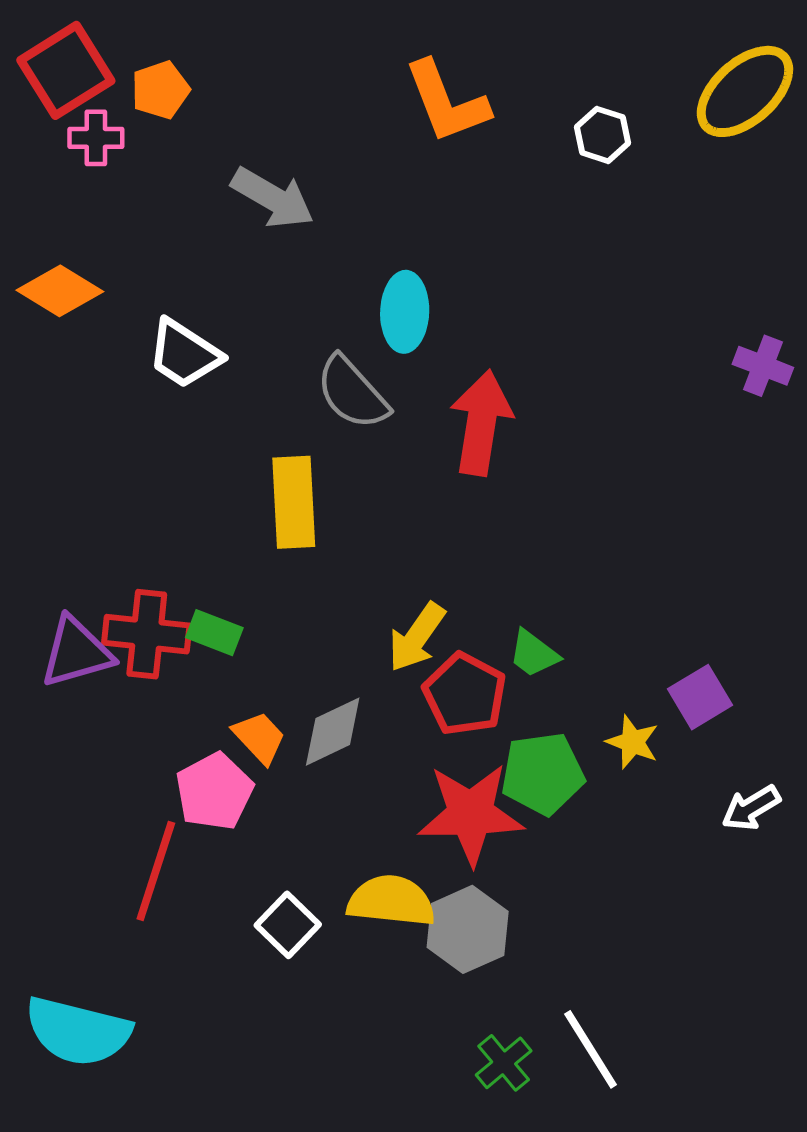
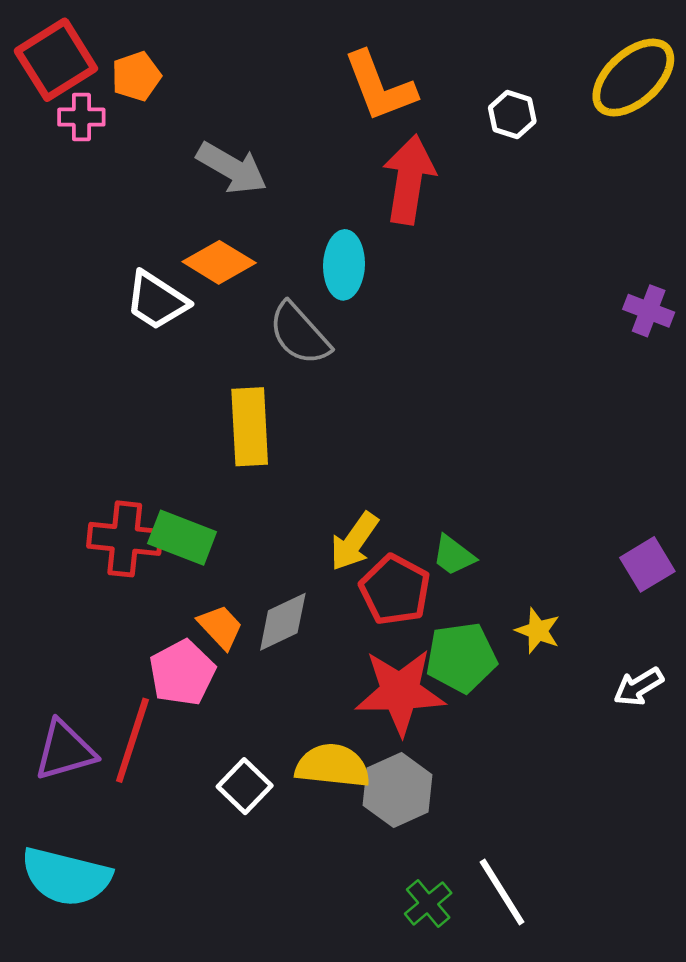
orange diamond: (60, 291) -> (219, 262), moved
red arrow: (481, 423) -> (409, 179), moved
green rectangle: (214, 633) -> (182, 538), size x1.4
purple triangle: (76, 652) -> (65, 751), moved
purple square: (700, 697) -> (647, 564), moved

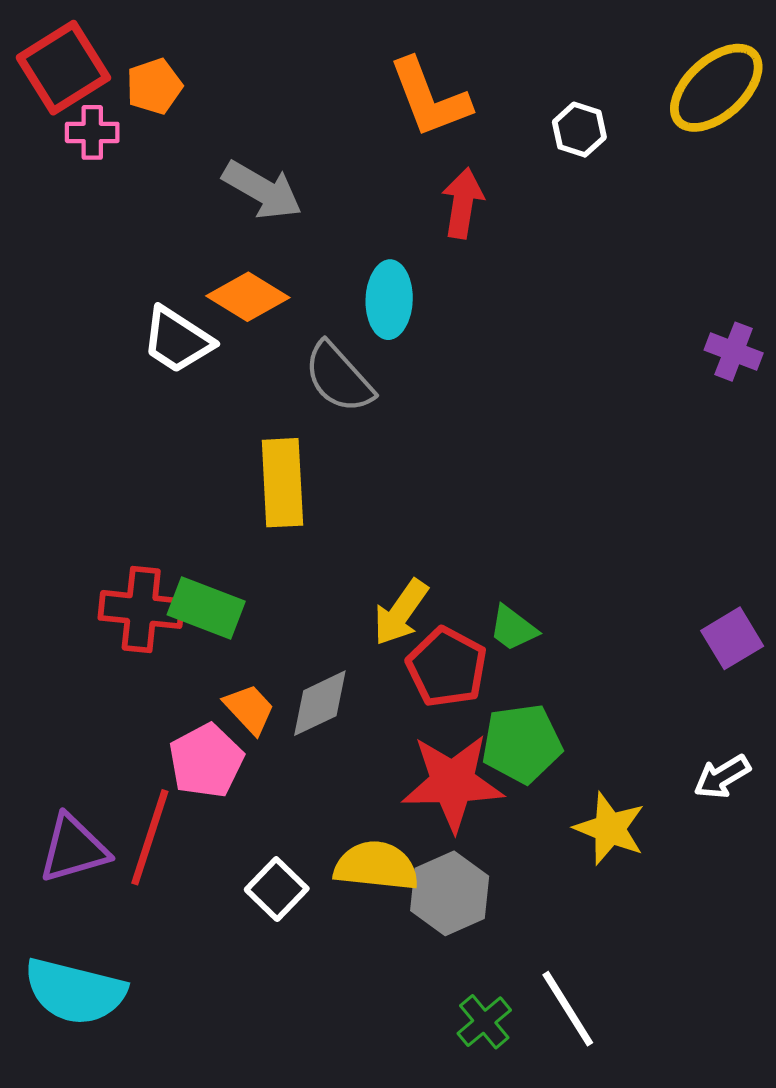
red arrow: (409, 179) -> (463, 203), size x0.7
yellow star: (538, 631) -> (610, 829), moved, size x1.4

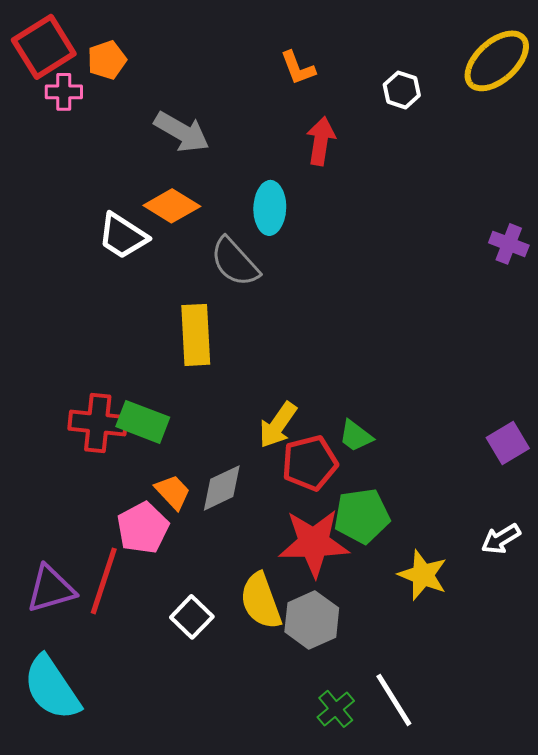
orange L-shape: (429, 98) -> (298, 68), size x0.6
red pentagon: (447, 667) -> (310, 463), turned 30
yellow semicircle: (376, 866) -> (261, 601), turned -116
cyan semicircle: (75, 991) -> (52, 688), turned 42

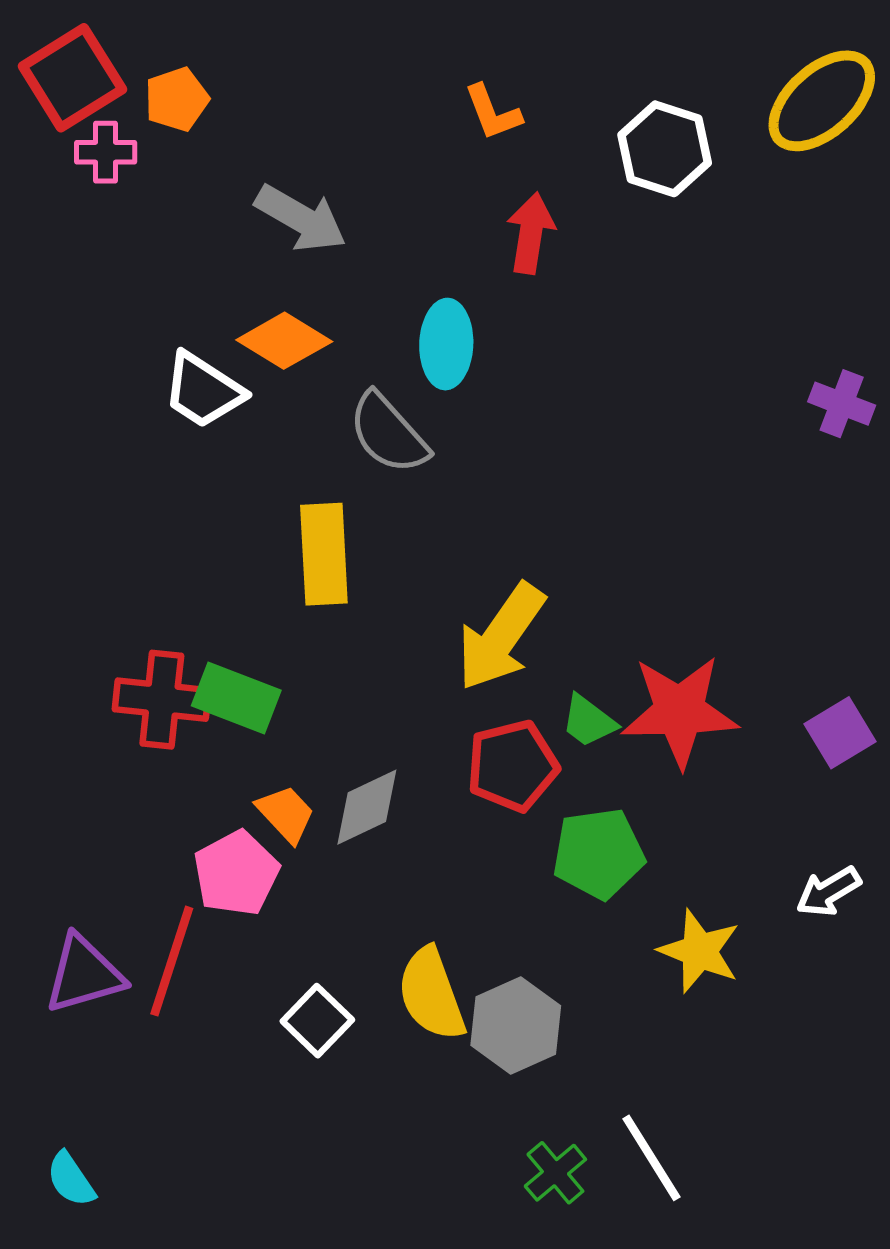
white hexagon: (402, 90) -> (665, 149), size x1.5
yellow arrow: (278, 425) -> (501, 637), moved, size x1.4
red star: (314, 543) -> (680, 711), moved
cyan semicircle: (52, 688) -> (71, 1179), moved, size x0.5

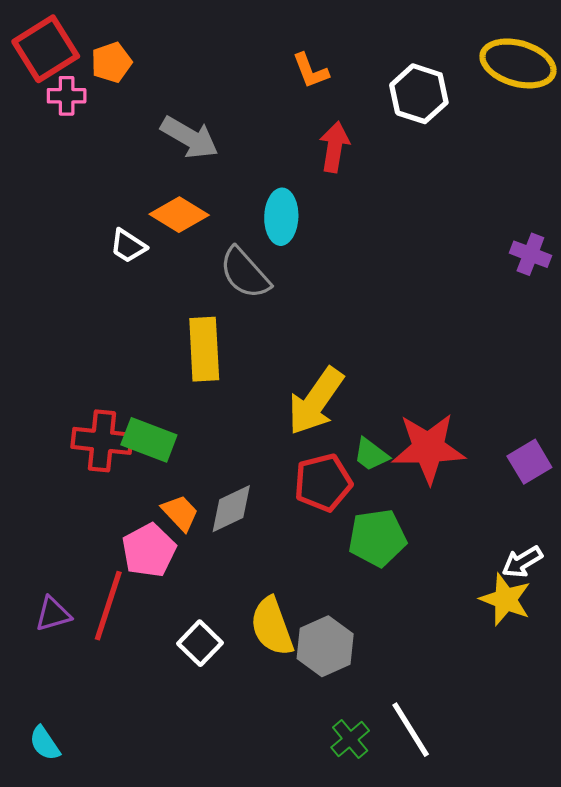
yellow ellipse: (822, 101) -> (518, 63), turned 58
white trapezoid: (203, 390) -> (128, 246), size x0.7
yellow star: (699, 951) -> (505, 599), moved
purple triangle: (84, 974) -> (53, 614), size x0.7

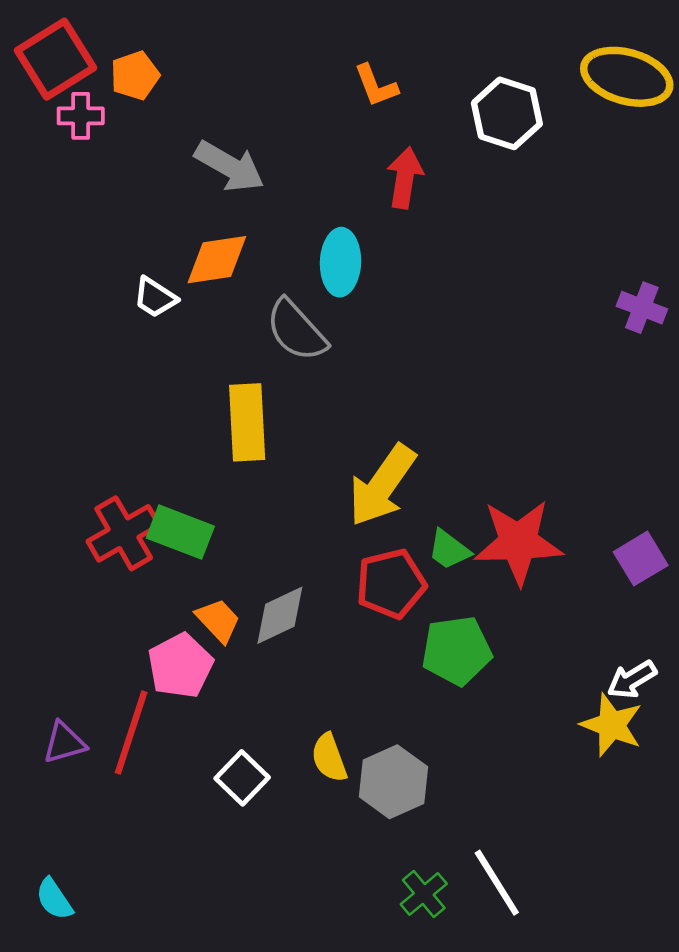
orange diamond: (179, 215) -> (217, 260), turned -40
red cross: (102, 441) -> (124, 533), turned -36
yellow semicircle: (272, 626) -> (329, 758), size x0.7

